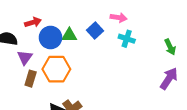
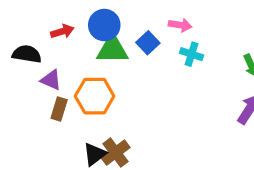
green triangle: (69, 35) -> (112, 49), size x1.5
blue circle: (51, 38) -> (104, 25), moved
purple triangle: (25, 57) -> (51, 80), turned -42

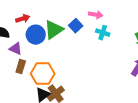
blue circle: (104, 25) -> (36, 35), moved
green triangle: (112, 49) -> (54, 30), turned -35
orange hexagon: (95, 96) -> (43, 74), moved

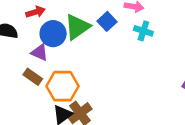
purple triangle: (16, 49) -> (40, 52), moved
brown rectangle: (21, 67) -> (33, 77), turned -72

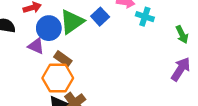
cyan cross: (143, 31) -> (145, 17), moved
brown rectangle: (33, 77) -> (63, 59), moved

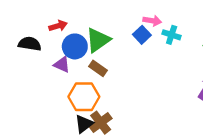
blue square: (100, 17) -> (142, 35), moved
brown rectangle: (63, 59) -> (98, 68), moved

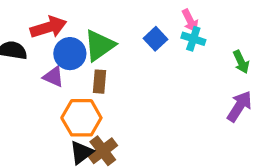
pink arrow: (152, 21) -> (190, 21), moved, turned 54
red arrow: (58, 26) -> (48, 27), size x1.5
brown rectangle: (98, 68) -> (100, 82), turned 60

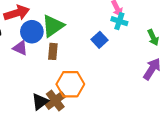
blue square: (155, 39) -> (100, 40), moved
orange hexagon: (81, 118) -> (70, 84), moved

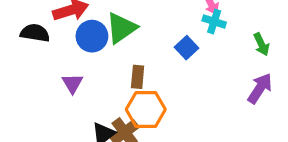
purple triangle: (20, 48) -> (72, 83), moved, turned 35
brown rectangle: (53, 51) -> (138, 77), moved

